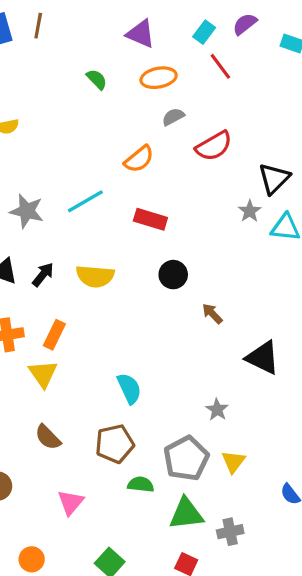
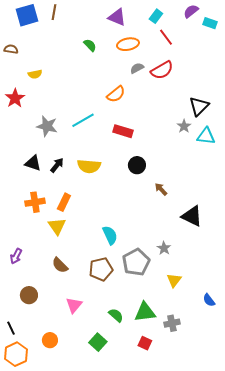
purple semicircle: (245, 24) -> (191, 11), moved
red semicircle: (214, 146) -> (162, 70), moved
gray pentagon: (186, 458) -> (136, 262), moved
green semicircle: (141, 484) -> (116, 315), moved, turned 35

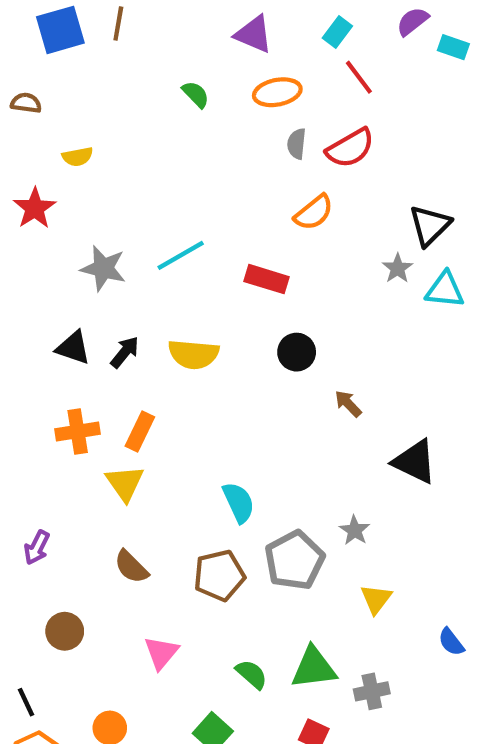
gray semicircle: (137, 68) -> (297, 144), turned -56
orange semicircle: (116, 94) -> (314, 212), moved

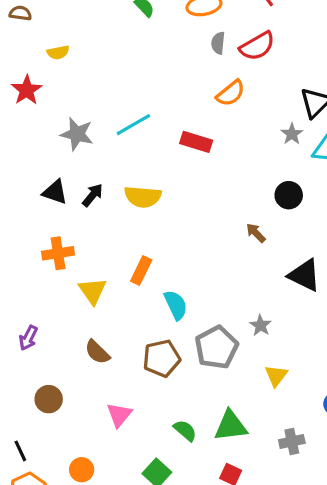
black circle: (297, 352) -> (289, 195), moved
orange rectangle: (140, 432) -> (141, 270), moved
gray cross: (372, 691) -> (292, 441), moved

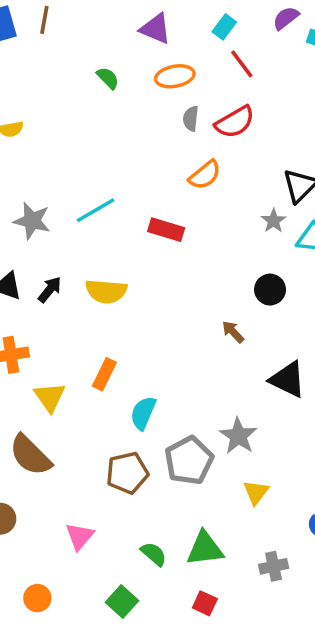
cyan semicircle: (176, 305) -> (143, 413), turned -132
gray star: (260, 325) -> (238, 436), size x1.5
brown semicircle: (97, 352) -> (30, 455), moved, size x1.5

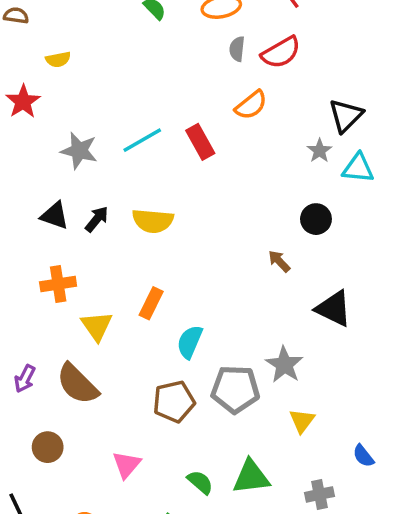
red rectangle: (166, 230) -> (200, 142), moved, turned 44
gray pentagon: (189, 461) -> (235, 389), turned 30

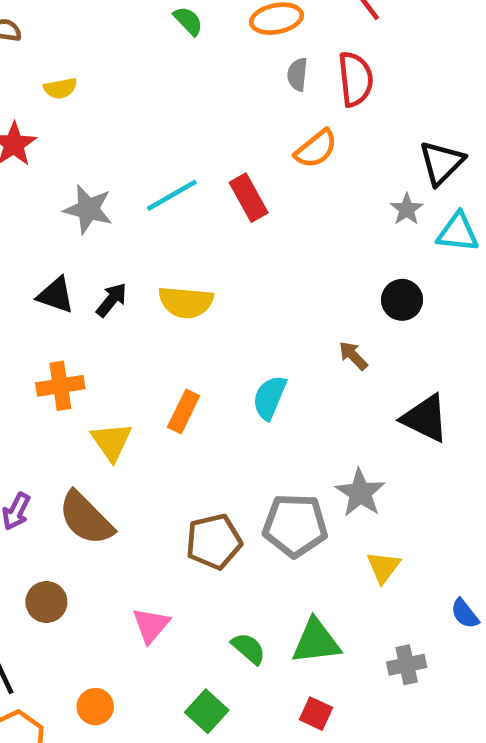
red semicircle: (281, 52) -> (356, 79), turned -66
cyan semicircle: (190, 342) -> (270, 397), moved

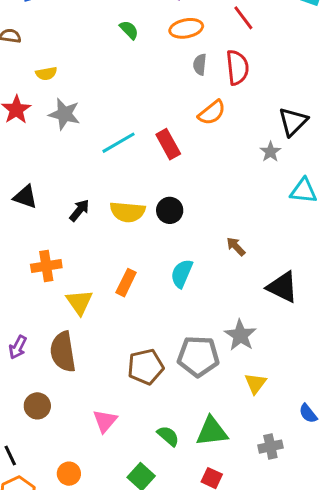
gray star: (88, 209) -> (64, 114), moved
cyan triangle: (458, 232) -> (304, 191), moved
black triangle: (56, 295) -> (25, 197), moved
black circle: (402, 300) -> (170, 210), moved
brown semicircle: (86, 518) -> (63, 352), turned 36

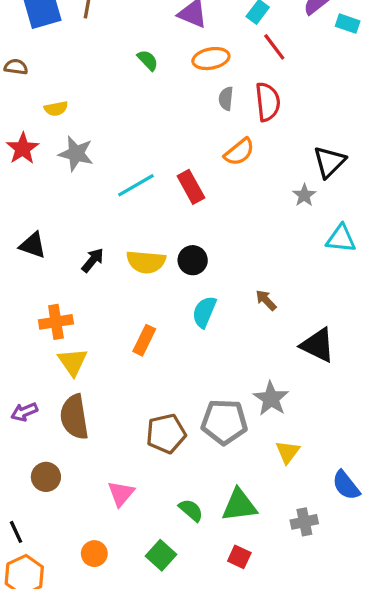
cyan semicircle: (182, 274) -> (204, 312), moved
yellow triangle: (79, 302) -> (73, 362), moved
purple arrow: (18, 347) -> (24, 412), turned 40
blue semicircle: (308, 413) -> (346, 485), size x1.4
orange circle: (69, 474) -> (94, 554), moved

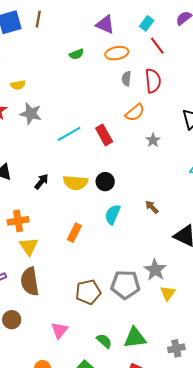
green semicircle: (148, 60) -> (76, 54), turned 112
gray star: (304, 195) -> (153, 140), moved
yellow triangle: (288, 452) -> (168, 293), moved

